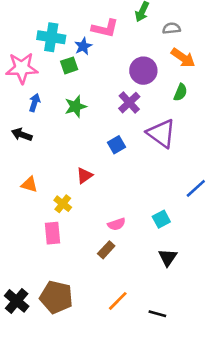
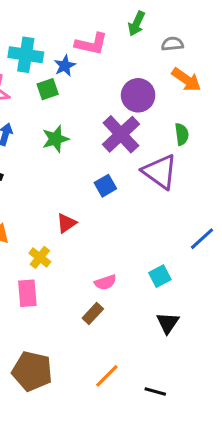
green semicircle: (180, 92) -> (182, 134), moved, turned -30
purple cross: (129, 103) -> (121, 134), size x1.4

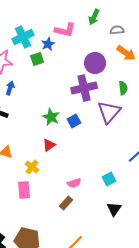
cyan cross: (26, 55) -> (23, 37), turned -35
purple cross: (121, 134) -> (84, 88), turned 30
green star: (55, 139) -> (51, 117), moved, turned -30
purple triangle: (160, 172) -> (109, 112), turned 35

